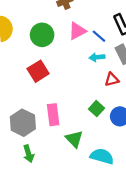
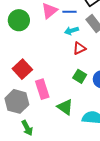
blue line: (99, 36) -> (70, 12), turned -32
red square: (38, 71) -> (22, 69), moved
red triangle: (112, 79) -> (79, 48), moved

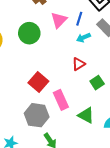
blue line: (70, 12) -> (79, 19), turned -64
red triangle: (79, 48) -> (79, 64), moved
green square: (80, 76) -> (97, 83), turned 32

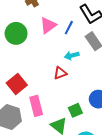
cyan arrow: (83, 38) -> (72, 55), moved
green square: (97, 83) -> (75, 110), moved

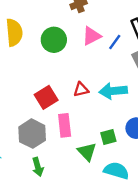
cyan arrow: (72, 55) -> (113, 91), moved, size x1.6
red triangle: (60, 73) -> (81, 90), moved

